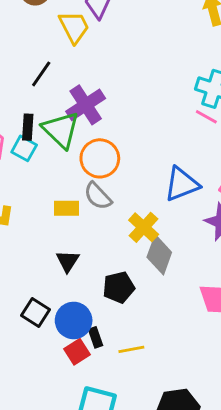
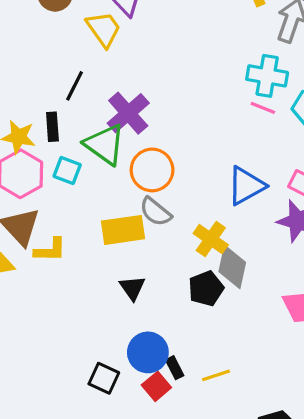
black rectangle: (28, 127) -> (52, 127), moved
yellow rectangle: (66, 208) -> (123, 230), size x1.5
black pentagon: (119, 287) -> (206, 289), moved
black square: (36, 313) -> (104, 378), moved

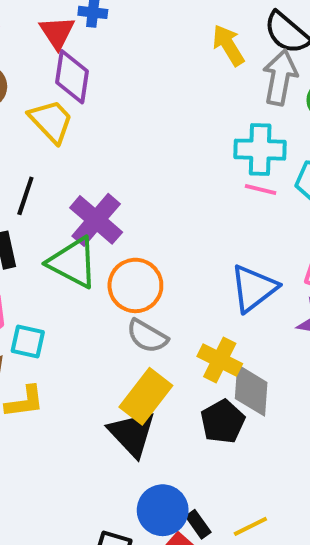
cyan square: (67, 170) -> (28, 341), moved
yellow rectangle: (123, 230) -> (146, 396), moved, turned -36
black triangle: (132, 288) -> (132, 434), size x1.5

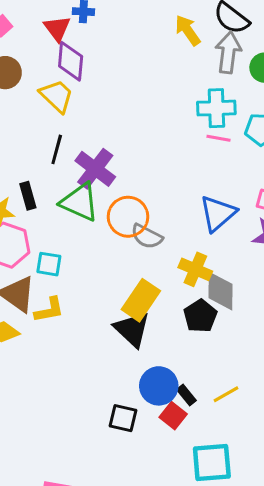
black line: (25, 196) -> (57, 149), moved
gray semicircle: (147, 336) -> (147, 236), moved

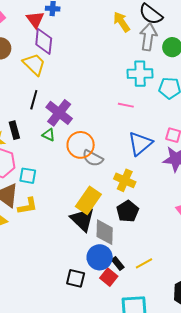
pink line: (219, 138) -> (126, 105), moved
green triangle: (80, 202) -> (49, 135), size x0.5
gray diamond: (220, 291) -> (105, 232), moved

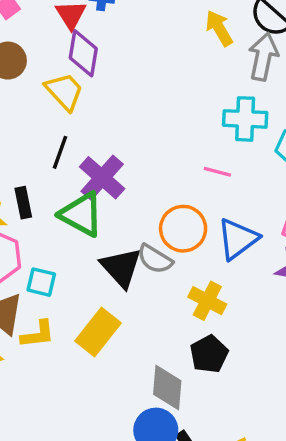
green triangle: (49, 135) -> (81, 214), size x2.0
orange circle: (81, 145) -> (183, 229), moved
yellow rectangle: (88, 200) -> (98, 332), moved
black triangle: (82, 220) -> (121, 267), moved

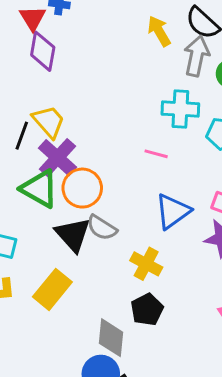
yellow trapezoid: (64, 91) -> (49, 122), moved
orange circle: (183, 229) -> (82, 188), moved

